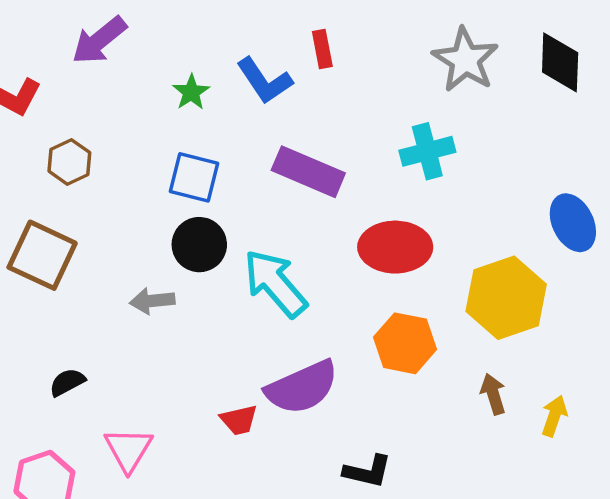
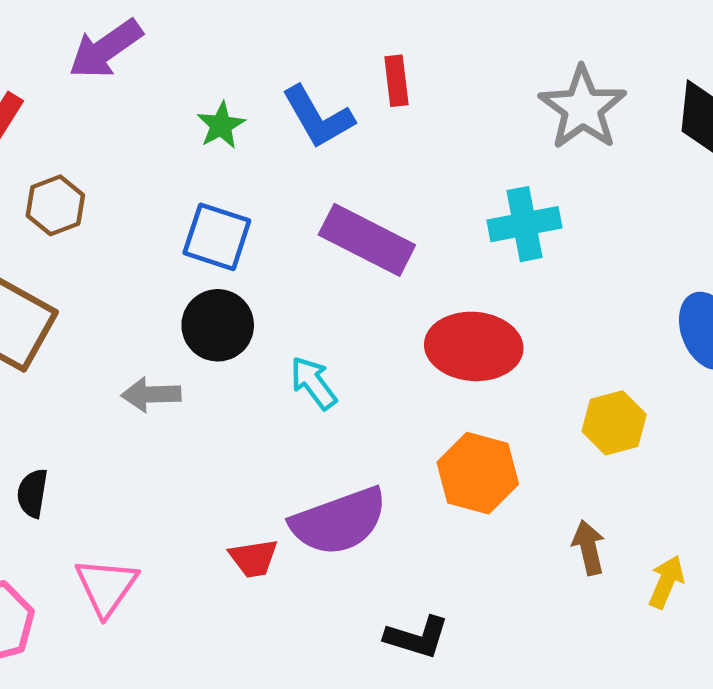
cyan arrow: (275, 283) -> (313, 383), size x0.6
yellow hexagon: (506, 298) -> (614, 423), size x0.6
black semicircle: (67, 382) -> (32, 493), turned -57

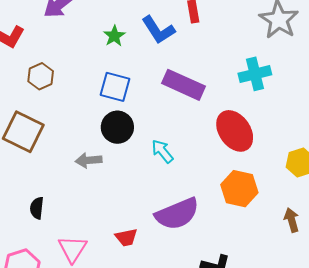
red ellipse: (474, 346) -> (235, 131), turned 54
red trapezoid: (254, 558) -> (126, 237), moved

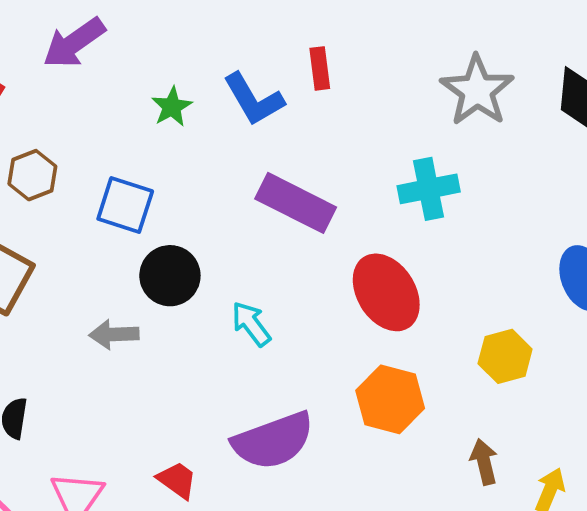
blue square: (115, 87) -> (125, 205), moved
red trapezoid: (126, 237) -> (177, 480), turned -135

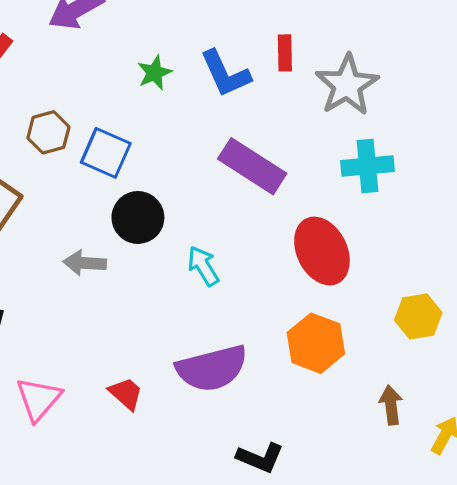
gray star: (477, 91) -> (347, 85), moved
brown hexagon: (32, 175) -> (48, 132), moved

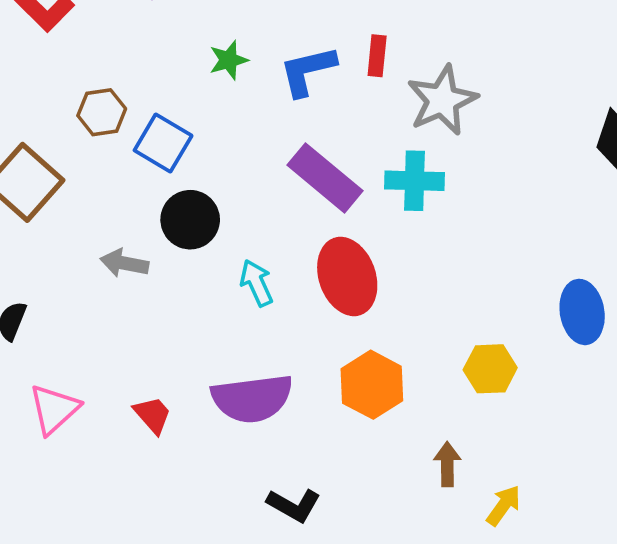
blue L-shape: (225, 74) -> (308, 71), turned 94
cyan cross: (367, 166) -> (414, 181), moved
red ellipse: (322, 251) -> (347, 276), moved

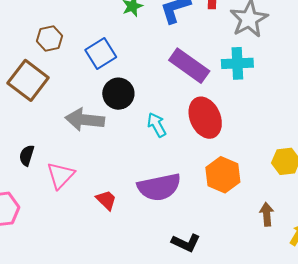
brown hexagon: (102, 112) -> (49, 39), moved
blue square: (163, 143) -> (101, 54), turned 32
gray arrow: (124, 263) -> (85, 120), size x1.5
pink triangle: (54, 409) -> (61, 175), moved

